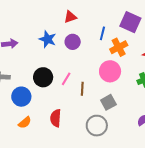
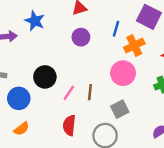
blue star: (48, 39) -> (35, 21), moved
pink line: (66, 79) -> (69, 93), moved
red semicircle: (56, 118) -> (69, 125), moved

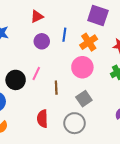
blue line: (116, 29) -> (64, 35), moved
pink line: (69, 93) -> (36, 74), moved

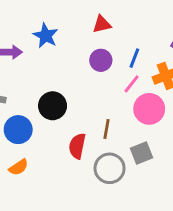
pink line: (36, 74) -> (132, 84), moved
red semicircle: (42, 119) -> (77, 146), moved
gray circle: (75, 123) -> (110, 168), moved

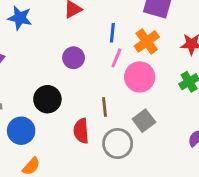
blue star: (46, 36) -> (20, 18), moved
purple circle: (101, 60) -> (74, 58), moved

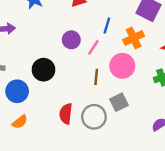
pink line: (116, 58) -> (93, 47), moved
brown line: (104, 107) -> (96, 77), moved
red semicircle: (81, 131) -> (66, 114), moved

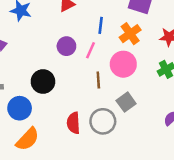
orange semicircle: (20, 122) -> (28, 139), size x1.5

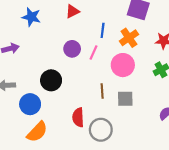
brown line: (98, 80) -> (102, 91), moved
gray square: (126, 102) -> (125, 99), turned 35
gray circle: (103, 121) -> (101, 130), moved

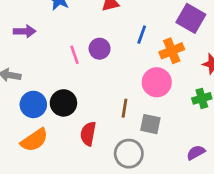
pink line: (94, 52) -> (74, 55), moved, turned -56
black circle: (51, 80) -> (63, 103), moved
gray circle: (101, 130) -> (129, 154), moved

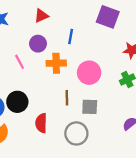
purple circle: (100, 49) -> (38, 44), moved
orange cross: (172, 51) -> (56, 63), moved, turned 30

